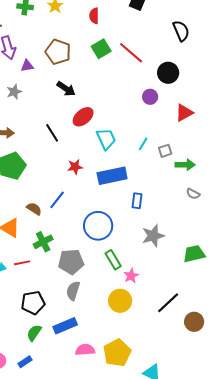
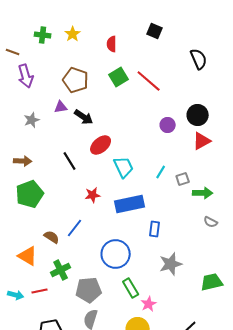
purple triangle: (27, 66) -> (61, 107), moved
black circle: (168, 73) -> (198, 115), moved

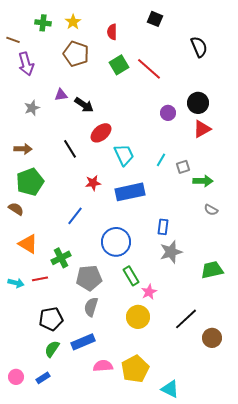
brown pentagon: (76, 80) -> (76, 54), moved
blue rectangle: (155, 229) -> (163, 227), moved
brown semicircle: (52, 237) -> (16, 209), moved

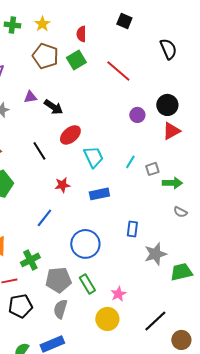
green square: (119, 65) -> (76, 60), moved
blue rectangle: (130, 192) -> (99, 194), size x0.7
gray star: (171, 252) -> (155, 254), moved
green rectangle: (131, 276) -> (87, 284), moved
black pentagon: (51, 319) -> (20, 306), moved

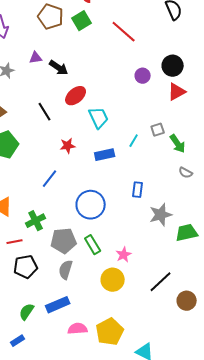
cyan line: (130, 162) -> (134, 141), moved
green arrow: (172, 183) -> (178, 144), turned 54

